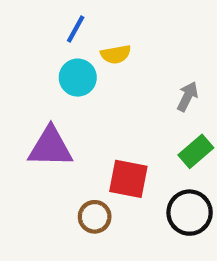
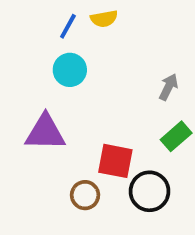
yellow semicircle: (116, 54) -> (104, 19), moved
black circle: (190, 213) -> (150, 191), moved

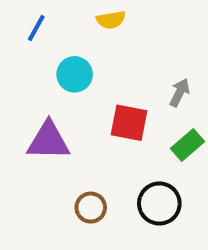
blue line: (68, 26) -> (36, 28), moved
red square: (115, 161) -> (129, 123), moved

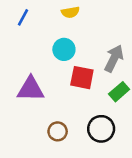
cyan circle: (75, 74) -> (64, 49), moved
gray arrow: (180, 93) -> (114, 58), size x1.5

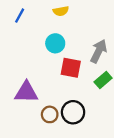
purple triangle: (31, 89) -> (26, 92), moved
black circle: (101, 129) -> (73, 112), moved

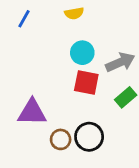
cyan circle: (55, 43) -> (82, 53), moved
gray arrow: (99, 51) -> (120, 62), turned 40

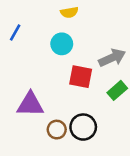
blue line: (24, 19) -> (15, 33), moved
cyan circle: (82, 53) -> (62, 44), moved

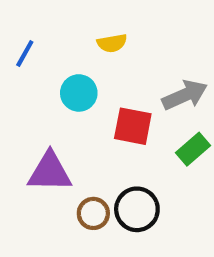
yellow semicircle: (69, 12) -> (112, 43), moved
cyan circle: (62, 44) -> (79, 93), moved

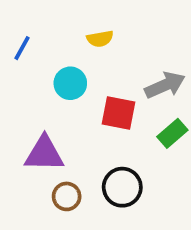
brown circle: (93, 213) -> (67, 196), moved

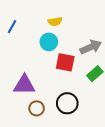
cyan circle: (70, 83) -> (49, 42), moved

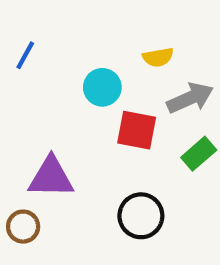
yellow semicircle: (55, 21) -> (158, 57), moved
brown circle: (37, 108) -> (23, 227), moved

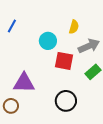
yellow semicircle: (158, 57) -> (74, 27), turned -64

